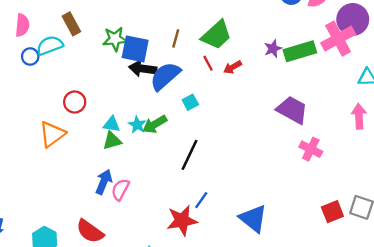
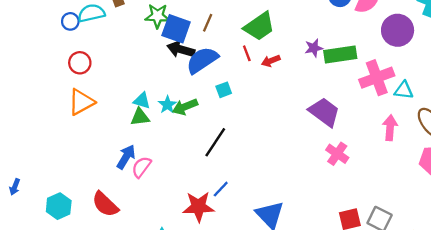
brown line: (176, 38) -> (208, 23), moved
pink cross: (338, 39) -> (377, 78), moved
red circle: (75, 102) -> (80, 63), moved

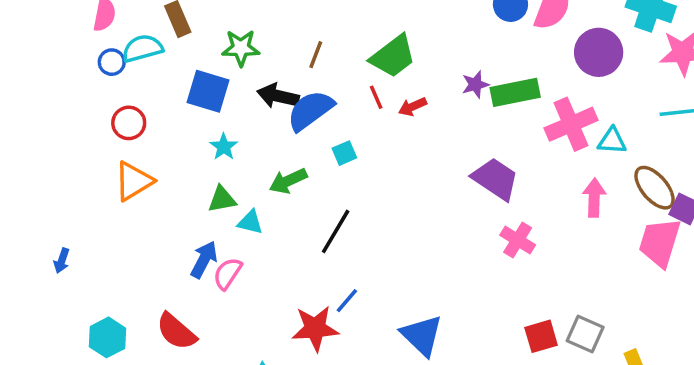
blue square: (176, 29) -> (208, 91), moved
cyan triangle: (142, 101) -> (250, 222), moved
cyan star: (167, 105) -> (224, 147), moved
blue arrow: (15, 187) -> (62, 261), moved

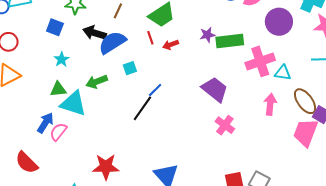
blue square: (208, 91) -> (55, 27), size x0.7
cyan triangle: (250, 222) -> (73, 104), size x1.8
black line: (336, 231) -> (142, 108), moved
blue line: (347, 301) -> (155, 90), moved

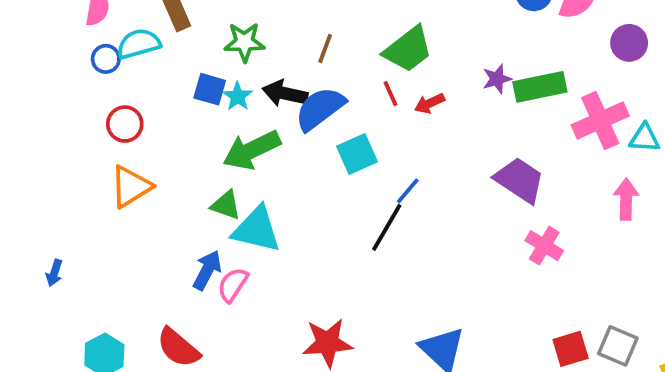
purple circle: (279, 22) -> (629, 43), size x0.7
cyan star: (61, 59) -> (238, 96), moved
cyan square: (130, 68) -> (357, 154), size x1.5
green arrow: (97, 82) -> (252, 150), moved, size x1.4
green triangle: (58, 89) -> (226, 205), turned 30

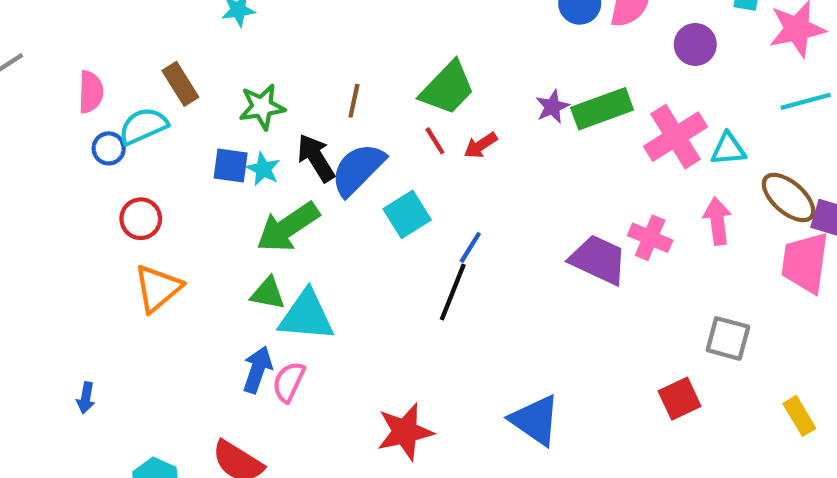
black arrow: (285, 93) -> (316, 158), turned 54
purple trapezoid: (520, 180) -> (598, 260), moved
pink cross: (544, 246) -> (650, 238), moved
gray square: (618, 346) -> (728, 338), moved

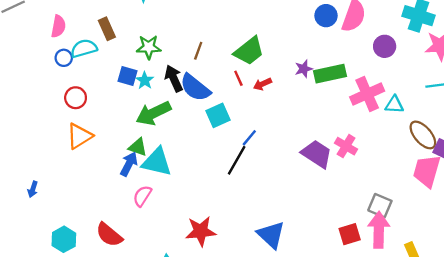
blue semicircle: (358, 169) -> (195, 88), turned -104
pink arrow: (717, 221) -> (379, 230), moved, size x1.4
blue arrow: (257, 370) -> (129, 164), moved

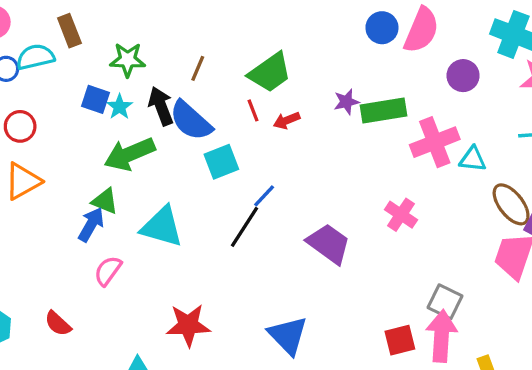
purple trapezoid: (317, 154) -> (329, 244), moved
cyan triangle: (157, 162) -> (162, 227), moved
red semicircle: (109, 235) -> (58, 324), size x0.7

